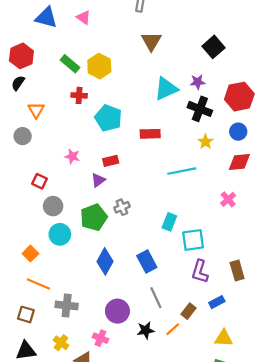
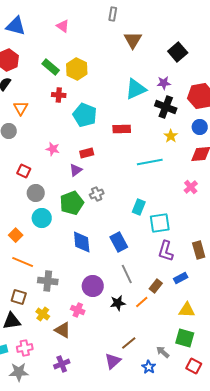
blue triangle: (46, 18) -> (16, 26), moved
brown triangle: (151, 41) -> (133, 40), moved
blue diamond: (105, 261) -> (82, 242), turned -35
brown square: (26, 314) -> (19, 297), moved

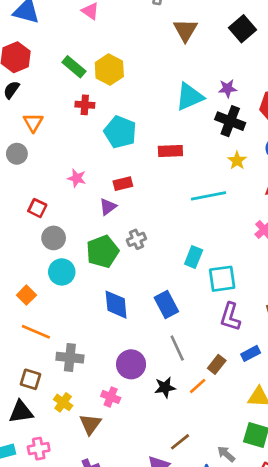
black square: (178, 52) -> (242, 29), moved
brown triangle: (63, 330) -> (90, 424), turned 36

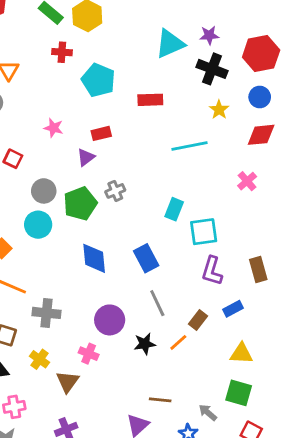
gray circle: (54, 238) -> (44, 191), moved
brown line: (180, 442) -> (160, 400), turned 45

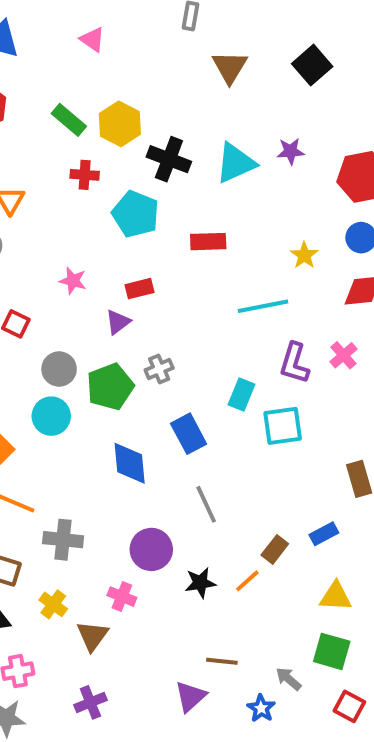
black cross: (212, 69) -> (169, 159), moved
blue rectangle: (146, 258) -> (189, 434), moved
purple L-shape: (212, 271) -> (294, 363), moved
gray line: (157, 303) -> (206, 504), moved

